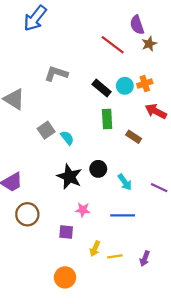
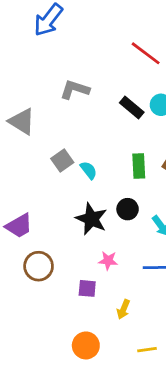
green rectangle: (107, 119) -> (139, 166), moved
yellow line: (115, 256) -> (147, 350), moved

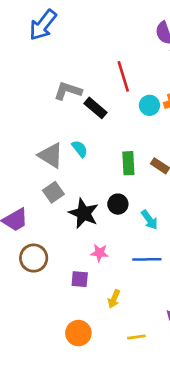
red line: (146, 53) -> (123, 76), moved, turned 36
black rectangle: (132, 108) -> (96, 108), moved
gray triangle: (22, 121) -> (51, 155), moved
gray square: (62, 160) -> (53, 192), moved
cyan semicircle: (89, 170) -> (80, 149), moved

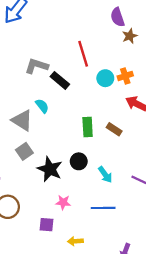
cyan semicircle: (80, 149) -> (42, 106), moved
yellow arrow: (114, 299) -> (75, 241), turned 64

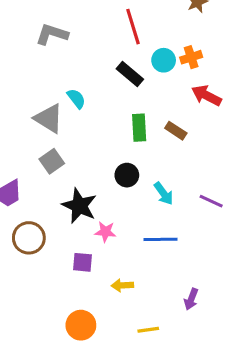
gray L-shape: (37, 66) -> (52, 34), moved
black rectangle: (60, 80) -> (130, 74), moved
black star: (50, 169) -> (79, 206), moved

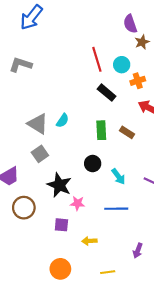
gray L-shape: (52, 34) -> (21, 65), moved
cyan circle: (164, 60) -> (122, 65), moved
black rectangle: (130, 74) -> (107, 93), moved
cyan semicircle: (76, 99) -> (63, 121), moved, turned 72

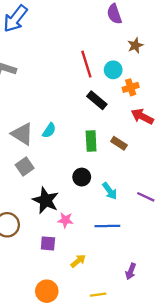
purple semicircle: (130, 24) -> (114, 14), moved
yellow arrow: (89, 241) -> (78, 261), turned 144

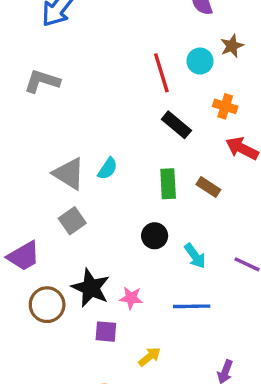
cyan circle: (113, 70) -> (200, 61), moved
orange cross: (131, 87) -> (225, 106), turned 35
black star: (46, 200) -> (91, 288), moved

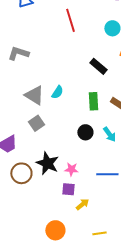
red line: (161, 73) -> (70, 20), moved
gray L-shape: (42, 81) -> (18, 53), moved
cyan arrow: (195, 256) -> (109, 134), moved
purple square: (106, 332) -> (68, 189), moved

